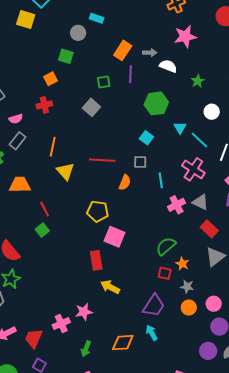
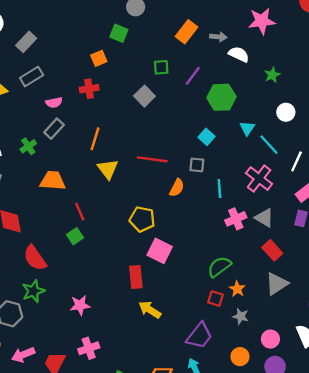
purple line: (130, 74) -> (193, 76), moved, turned 30
orange circle: (189, 308) -> (240, 357), moved
pink star: (84, 312) -> (80, 305), moved

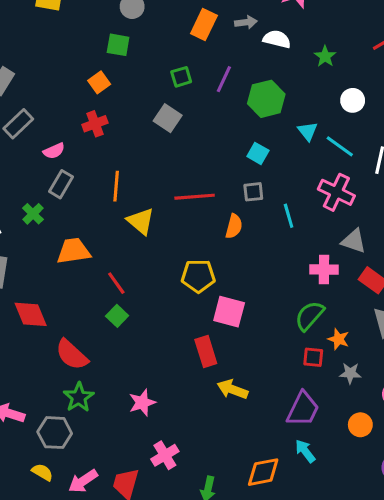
pink cross: (236, 219) -> (324, 269), moved, turned 36

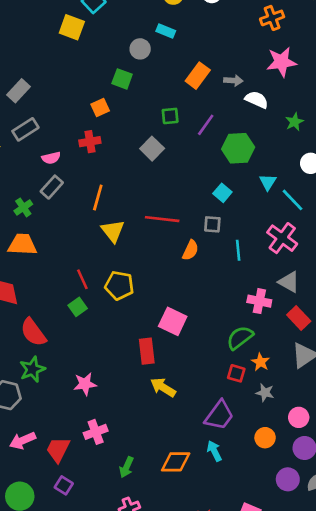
orange trapezoid: (74, 251) -> (22, 245), moved
yellow pentagon: (198, 276) -> (119, 285), moved

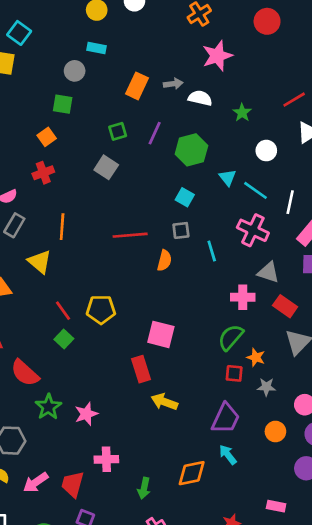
yellow triangle: (113, 231) -> (40, 262), moved
green star: (32, 369) -> (48, 407), moved
pink cross: (96, 432) -> (106, 459), turned 30

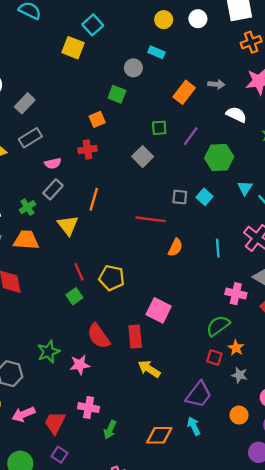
gray arrow: (173, 84) -> (216, 84), moved
gray square: (181, 230) -> (180, 197), moved
red semicircle: (25, 373) -> (99, 336), moved
green arrow: (144, 488) -> (110, 430), moved

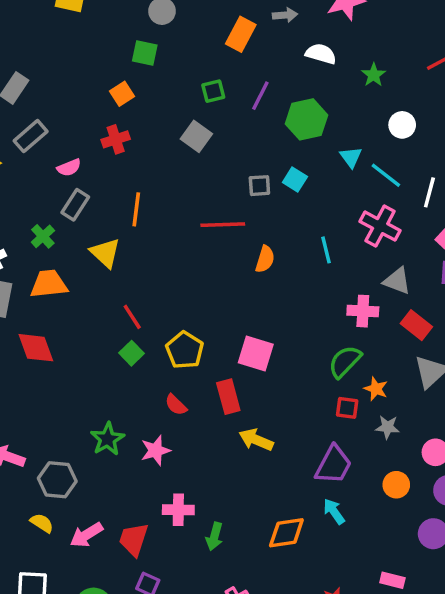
yellow pentagon: (112, 278) -> (185, 350), moved, turned 30
red semicircle: (99, 336) -> (176, 405), size x0.6

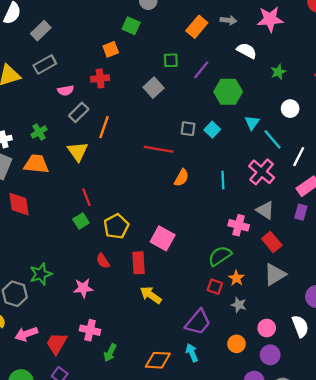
gray rectangle: (75, 205) -> (79, 112), moved
green star: (108, 439) -> (41, 274), moved

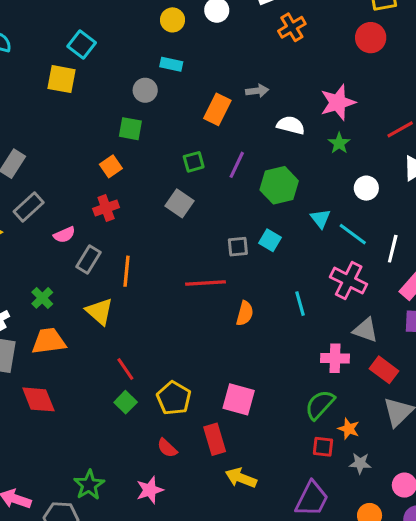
pink star: (270, 19) -> (338, 102), moved

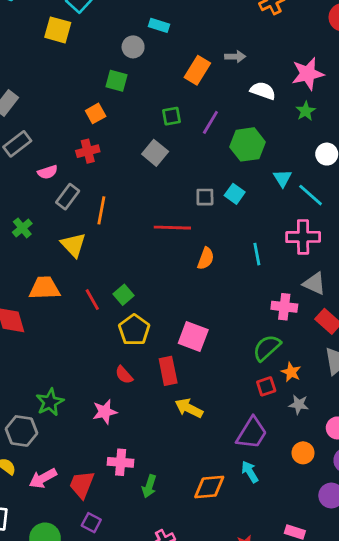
pink cross: (349, 281) -> (303, 237), turned -32
orange trapezoid: (49, 341) -> (44, 288), moved
green square: (126, 402) -> (123, 295), moved
red square: (323, 447) -> (266, 386), turned -30

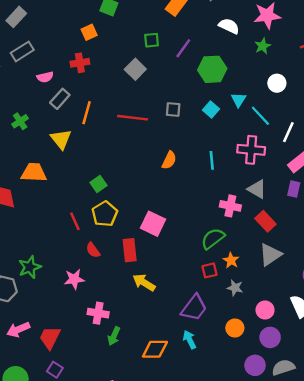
cyan square: (235, 194) -> (211, 109), moved
red line: (172, 228) -> (133, 118), moved
red line: (92, 300) -> (75, 221), moved
pink cross: (121, 462) -> (98, 313), moved
green arrow: (149, 486) -> (114, 336), moved

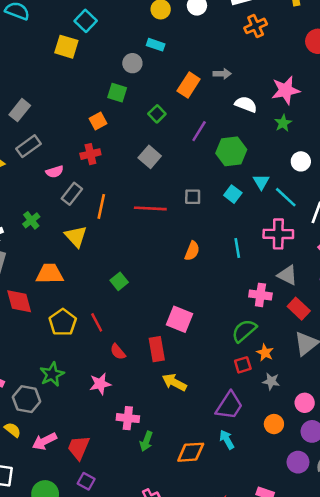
green square: (152, 40) -> (157, 114), moved, turned -35
yellow pentagon: (105, 214) -> (63, 322), moved

